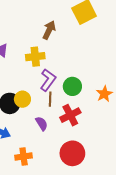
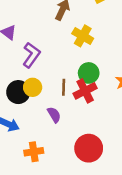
yellow cross: (35, 57) -> (83, 36), moved, turned 36
purple L-shape: (48, 80) -> (31, 55), moved
red cross: (70, 115) -> (85, 91), moved

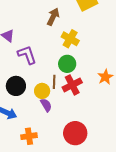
purple L-shape: (31, 55) -> (27, 55), turned -55
green circle: (89, 73) -> (67, 64), moved
yellow circle: (33, 87) -> (42, 91), moved

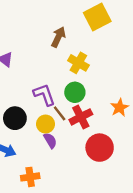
purple L-shape: (27, 55) -> (44, 95), moved
brown line: (54, 82) -> (60, 113), turned -40
red circle: (75, 133) -> (100, 148), moved

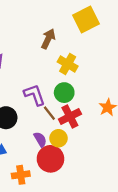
yellow circle: (45, 124) -> (58, 138), moved
red circle: (100, 148) -> (50, 159), moved

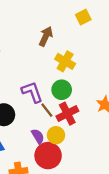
yellow square: (86, 19) -> (83, 17), size x0.6

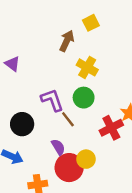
yellow square: (83, 17) -> (91, 23), moved
red cross: (67, 114) -> (111, 128), moved
yellow circle: (56, 135) -> (86, 159), moved

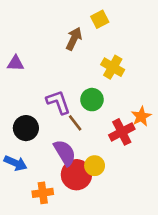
purple triangle: (12, 64) -> (16, 63), turned -35
yellow cross: (87, 67) -> (113, 67), moved
purple semicircle: (58, 147) -> (65, 153), size x1.5

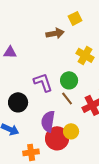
brown arrow: (74, 39) -> (55, 33), turned 54
brown line: (75, 123) -> (67, 98), moved
purple semicircle: (65, 153) -> (48, 121), turned -140

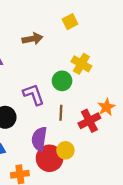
brown arrow: (55, 33) -> (32, 39), moved
green circle: (69, 80) -> (62, 81), moved
brown line: (67, 98) -> (61, 113), turned 40

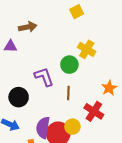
brown arrow: (32, 39) -> (28, 27), moved
red cross: (89, 121) -> (94, 111), moved, turned -30
purple semicircle: (39, 139) -> (43, 128), moved

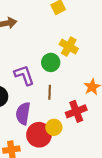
red cross: (94, 111) -> (76, 111), turned 36
purple semicircle: (43, 128) -> (23, 113), moved

